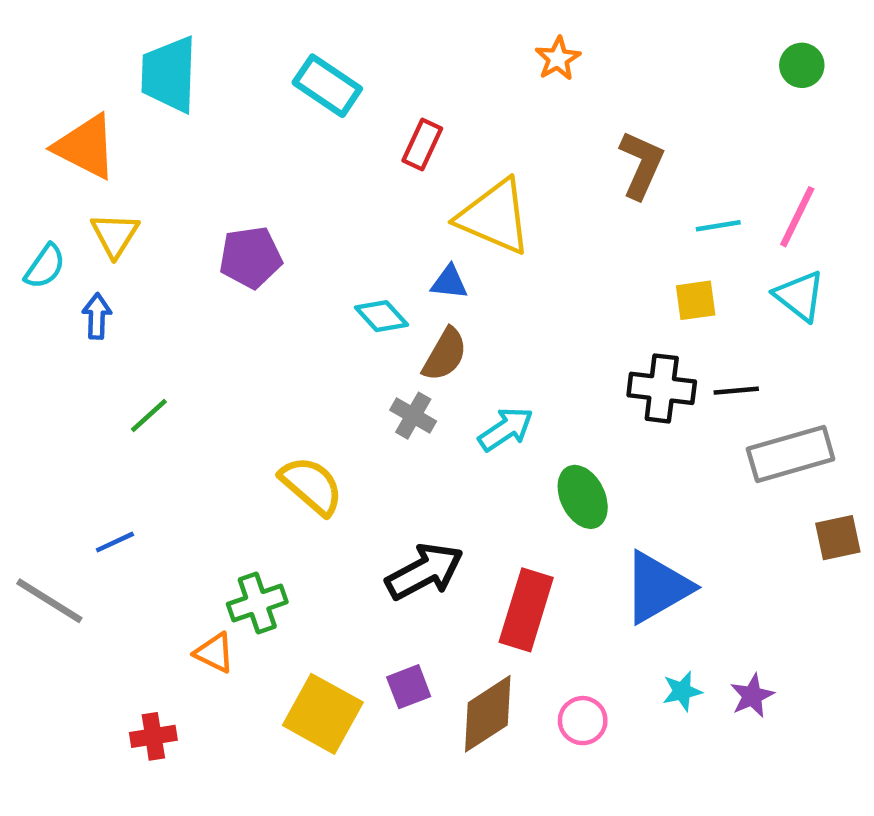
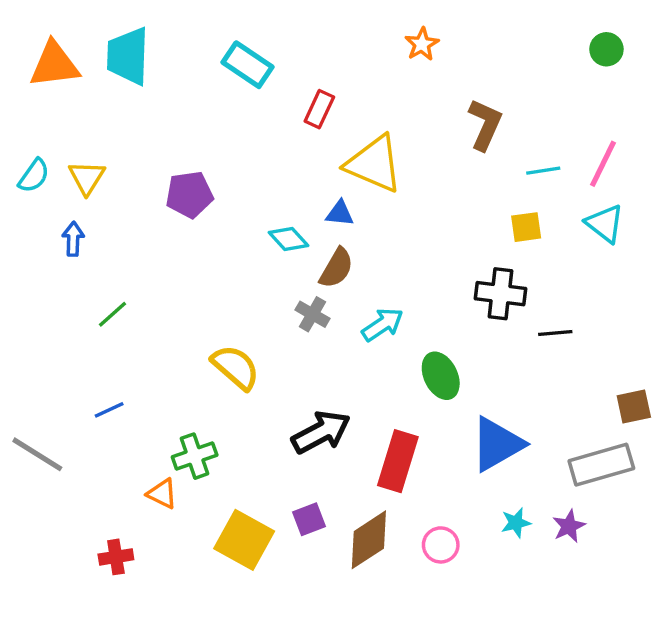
orange triangle: (86, 147) -> (54, 65), moved, turned -34
cyan semicircle: (45, 266) -> (34, 176), moved
black line: (736, 391) -> (555, 333), moved
gray rectangle: (791, 454) -> (601, 465), moved
blue line: (115, 542) -> (109, 410), moved

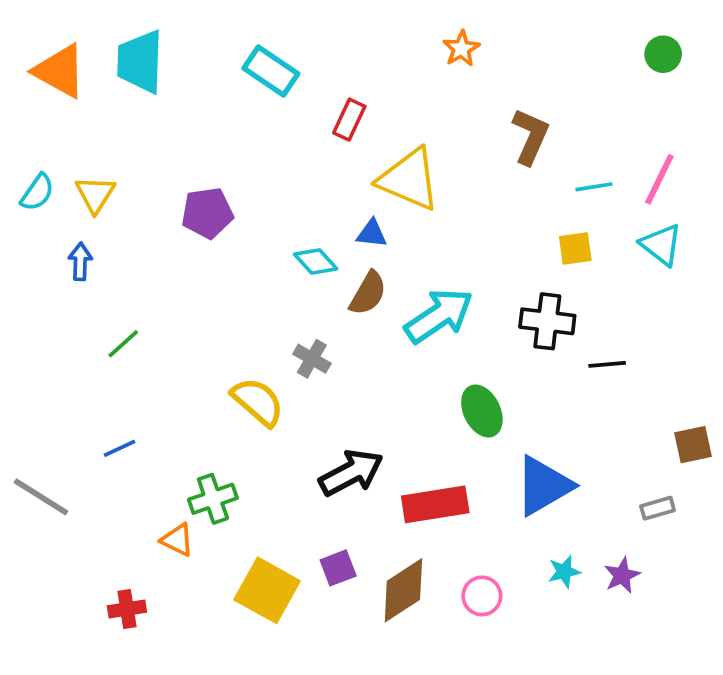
orange triangle: (54, 65) -> (60, 71), turned 36
gray cross: (312, 314) -> (312, 359), moved
cyan arrow: (383, 324) -> (439, 316), moved, size x1.5
red rectangle: (398, 461) -> (435, 504), turned 64
gray rectangle: (601, 465) -> (658, 508), size x0.5

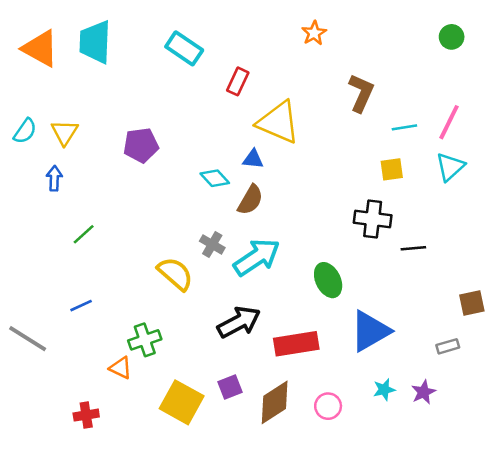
cyan triangle: (661, 245) -> (450, 167), turned 40
cyan arrow: (439, 316) -> (257, 257), moved

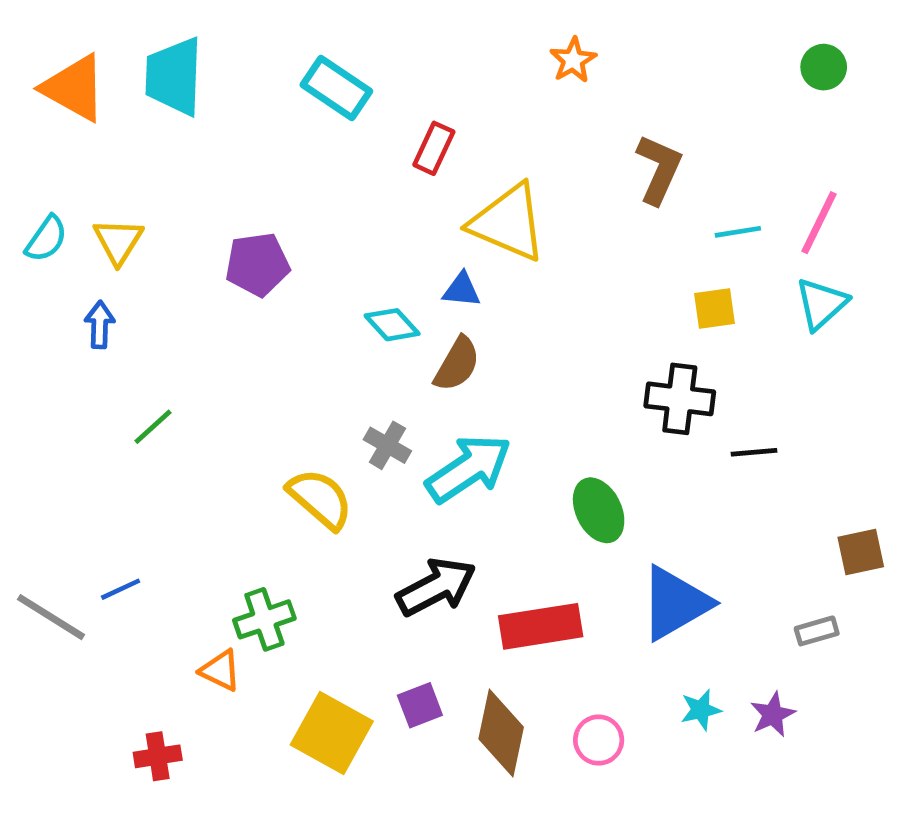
blue line: (81, 306) -> (121, 589), moved
brown diamond: (275, 402) -> (501, 733), turned -45

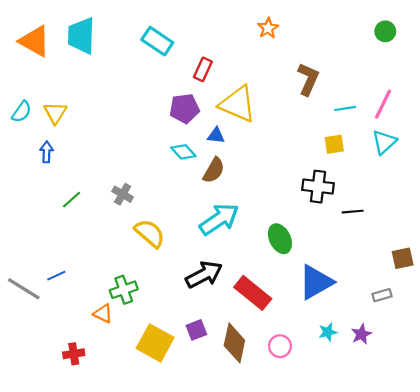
purple pentagon: (257, 264) -> (184, 108), moved
gray cross: (387, 445) -> (123, 194), moved
red rectangle: (541, 626) -> (253, 293), turned 48

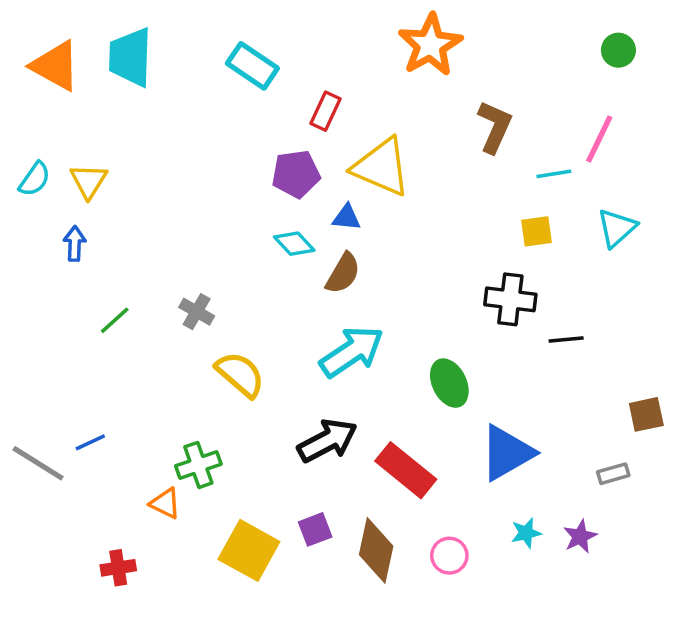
orange star: (268, 28) -> (430, 45), size x1.8
pink line: (383, 104) -> (599, 139), moved

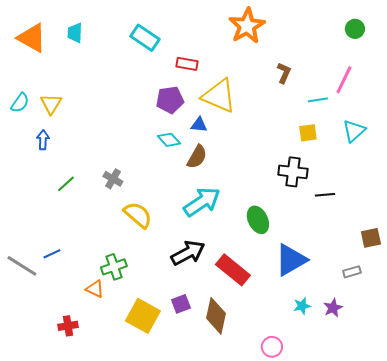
cyan trapezoid: (130, 57) -> (75, 33), size x0.6
red rectangle: (326, 111) -> (187, 64), turned 75
brown L-shape: (495, 127) -> (284, 73), size x0.7
pink circle: (449, 556) -> (272, 347), moved

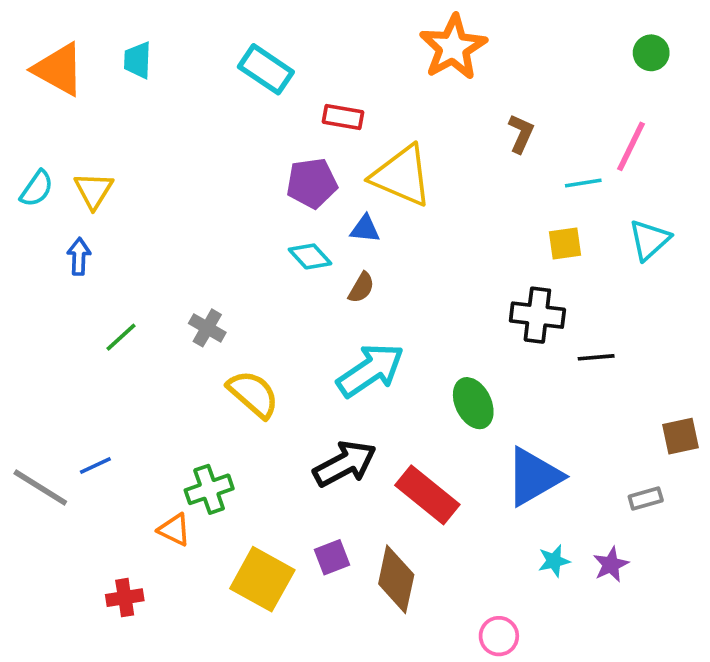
brown semicircle: (197, 157) -> (361, 288), size x0.7

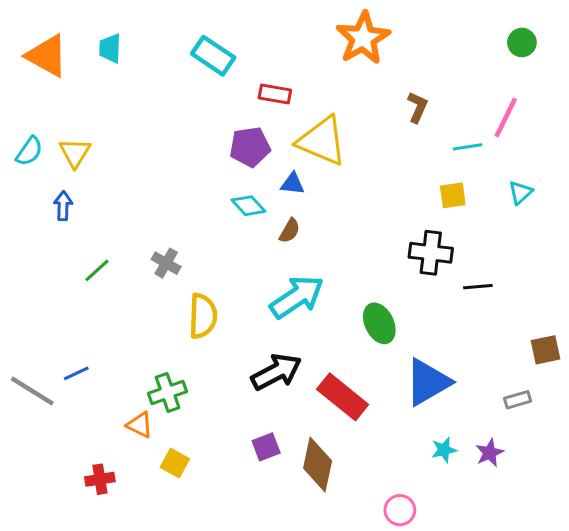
cyan triangle: (649, 240) -> (520, 192), size x0.7
yellow semicircle: (253, 394) -> (203, 316), turned 51
yellow square: (262, 579) -> (175, 463), moved, size x0.6

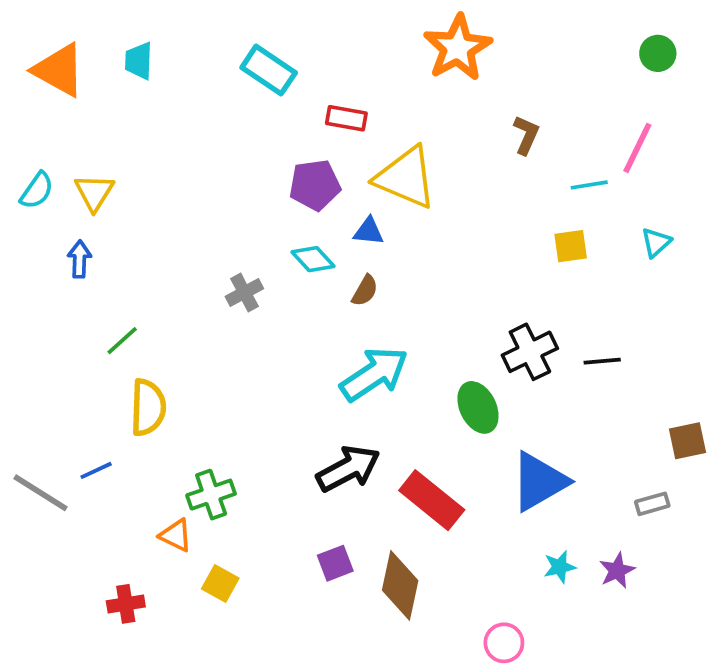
black cross: (431, 253) -> (530, 352), moved, turned -33
gray cross: (166, 263) -> (244, 292), moved, turned 32
yellow semicircle: (203, 316) -> (148, 407), moved

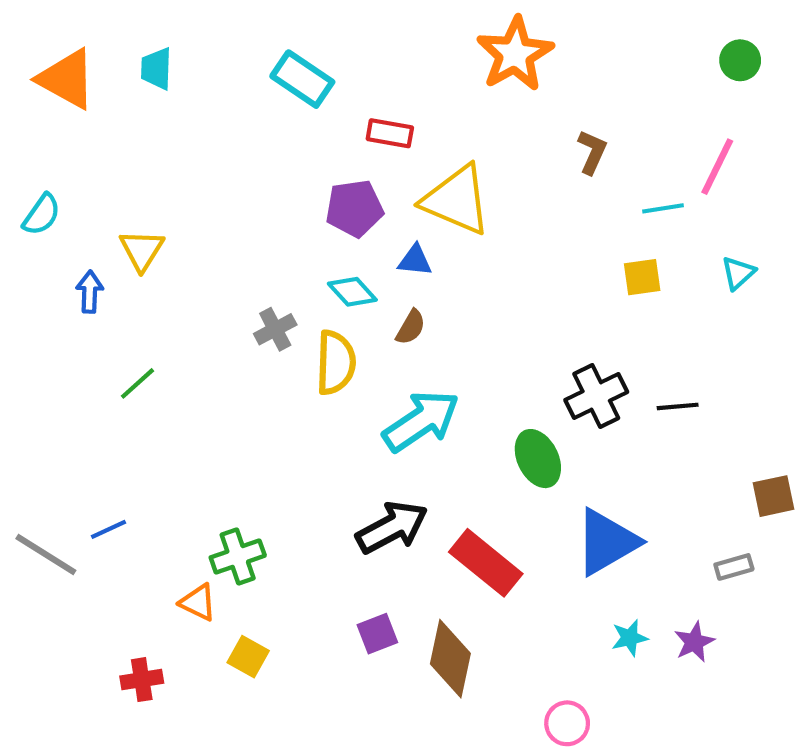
yellow triangle: (94, 192) -> (142, 250), moved
yellow semicircle: (148, 407) -> (336, 363), moved

